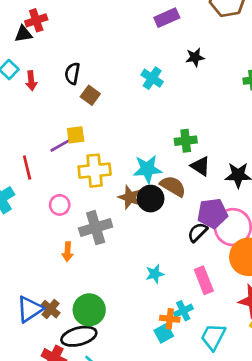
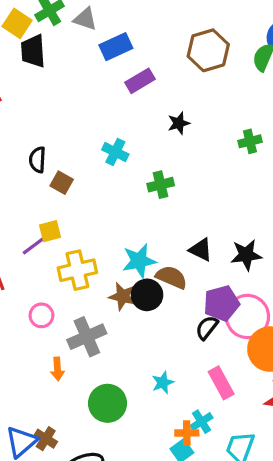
cyan cross: (152, 78) -> (115, 152), moved
green cross: (186, 141) -> (161, 185), moved
green circle: (89, 310) -> (108, 403), moved

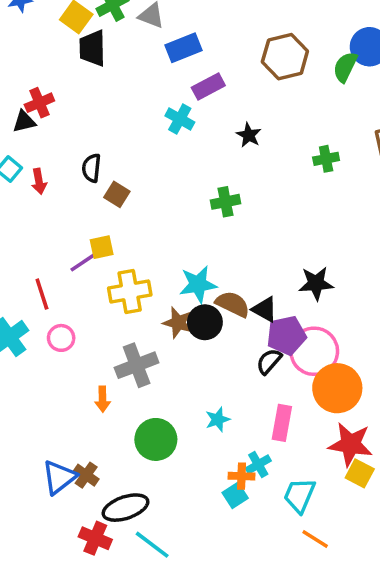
black star: (179, 123) -> (249, 135), turned -30
cyan cross: (115, 152) -> (180, 119), moved
black triangle: (201, 250) -> (265, 309), moved
pink circle: (41, 315) -> (61, 338), moved
pink rectangle: (221, 383) -> (282, 423), turned 36

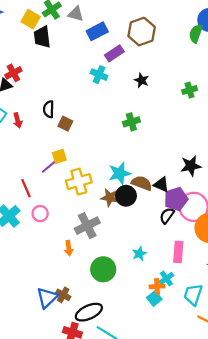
brown hexagon: (285, 57) -> (142, 32), moved

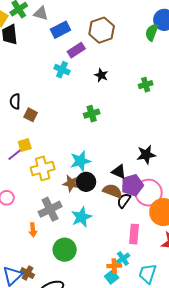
brown semicircle: (142, 183) -> (112, 191), moved
cyan star: (139, 254) -> (81, 217), moved, size x1.5

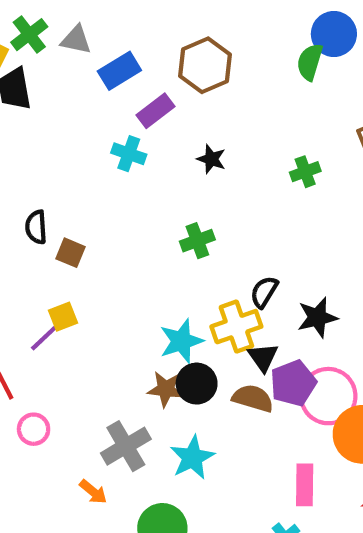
yellow cross: (43, 168) -> (236, 327), moved
black triangle: (119, 172) -> (263, 357), turned 35
black semicircle: (124, 200) -> (264, 292), moved
orange arrow: (33, 230) -> (93, 492), turned -40

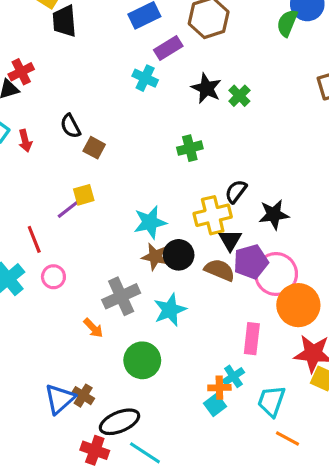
black star: (211, 159) -> (206, 88), size x1.4
green cross: (305, 172) -> (239, 96), moved, turned -30
black semicircle: (36, 227) -> (70, 126), turned -30
cyan star: (181, 341) -> (150, 222), moved

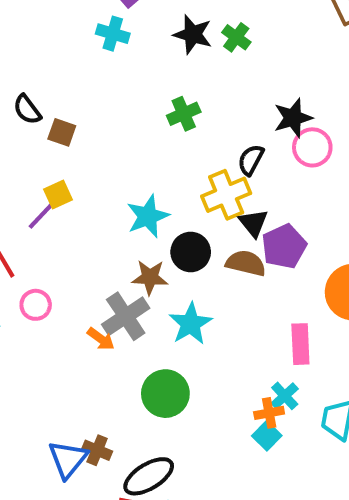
black star: (274, 214) -> (293, 118), moved
brown star: (155, 257) -> (150, 277), moved
pink circle: (276, 274) -> (312, 147), moved, size x0.7
orange arrow: (93, 328) -> (101, 339), moved

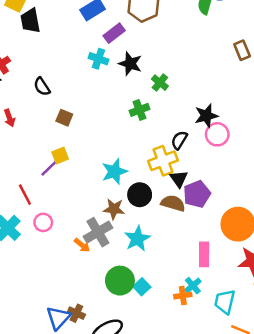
black star: (193, 34) -> (130, 64), moved
green cross: (236, 37) -> (160, 83), moved
black semicircle: (27, 110) -> (42, 87), moved
cyan square: (267, 436) -> (142, 287), moved

